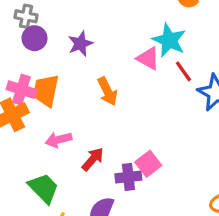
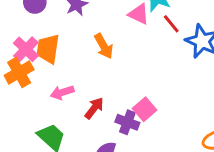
pink cross: (21, 90) -> (26, 49), turned 30
purple cross: (128, 177) -> (127, 122), turned 30

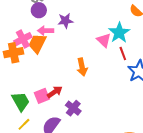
orange arrow: (104, 46) -> (82, 67), moved
pink arrow: (62, 92) -> (46, 31), moved
pink square: (145, 109) -> (42, 96), moved

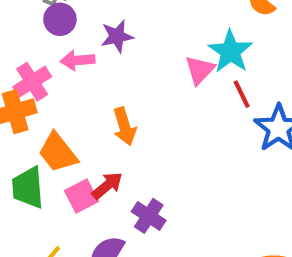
pink triangle: (104, 40) -> (200, 70), turned 35
orange trapezoid: (37, 43) -> (58, 153), moved, turned -60
orange arrow: (82, 67) -> (124, 126), moved
green trapezoid: (21, 101) -> (28, 188), moved, turned -150

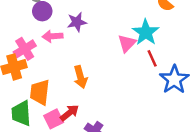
orange trapezoid: (58, 153) -> (40, 92), turned 44

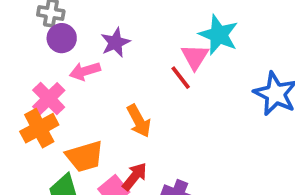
red line: (152, 58) -> (181, 78), moved
orange trapezoid: (40, 92) -> (85, 156), turned -100

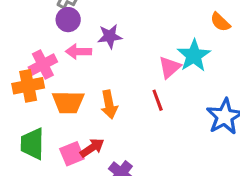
red line: (181, 78) -> (158, 100), moved
orange trapezoid: (85, 156) -> (68, 102), moved

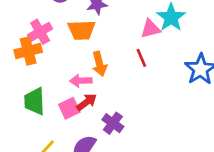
pink arrow: (79, 52) -> (81, 81), moved
pink triangle: (170, 67) -> (150, 29), turned 30
orange trapezoid: (68, 102) -> (82, 30), moved

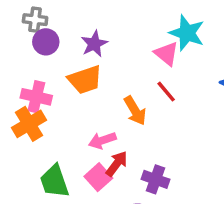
pink triangle: (150, 29) -> (166, 54), turned -50
pink cross: (40, 32) -> (36, 97), turned -30
orange arrow: (99, 64) -> (135, 111), moved

